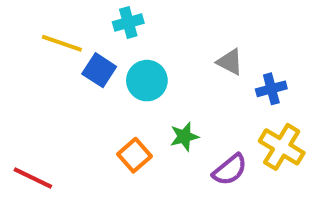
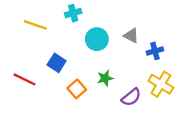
blue square: (99, 70) -> (57, 63), moved
cyan circle: (147, 81) -> (97, 39), moved
red line: (33, 178) -> (25, 79), moved

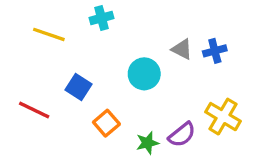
cyan circle: (97, 39) -> (144, 74), moved
blue cross: (155, 51) -> (215, 51), moved
green star: (105, 78) -> (147, 143), moved

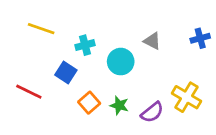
cyan cross: (101, 18) -> (85, 45), moved
blue cross: (215, 51) -> (200, 38), moved
green star: (147, 143) -> (119, 105), moved, turned 30

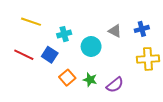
blue cross: (200, 38) -> (142, 29), moved
red line: (29, 92) -> (24, 55), moved
yellow cross: (186, 97) -> (148, 59), moved, turned -35

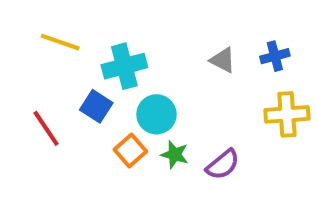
cyan cross: (64, 34) -> (124, 66), size x1.5
cyan circle: (91, 46) -> (156, 114), moved
red line: (24, 55) -> (46, 128), moved, turned 30

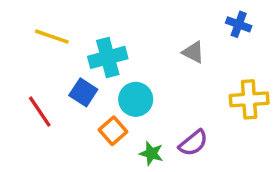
blue cross: (275, 56) -> (239, 24), moved, turned 35
green star: (175, 155) -> (151, 153), moved

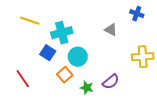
red line: (40, 112) -> (23, 79), moved

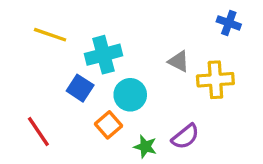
gray triangle: (111, 30) -> (179, 61), moved
yellow cross: (143, 57) -> (215, 80), moved

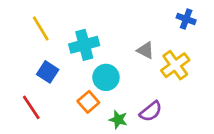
yellow line: (50, 35) -> (41, 28), turned 40
yellow cross: (215, 80) -> (175, 65), turned -32
blue square: (80, 88) -> (48, 72), moved

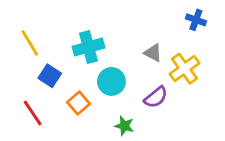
yellow line: (41, 28) -> (30, 43), moved
orange square: (88, 102) -> (78, 103), moved
purple semicircle: (151, 111) -> (156, 97), moved

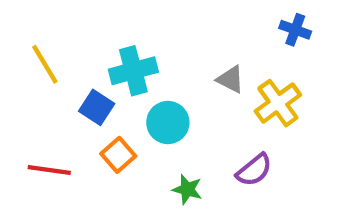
blue square: (50, 76) -> (97, 107), moved
purple semicircle: (156, 97) -> (254, 170), moved
red line: (33, 113) -> (49, 170), turned -48

